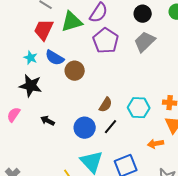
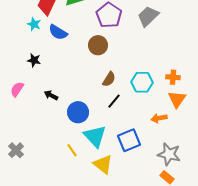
cyan star: (31, 58) -> (34, 24), moved
brown circle: (75, 71) -> (98, 45), moved
black star: (31, 86) -> (34, 60), size x0.6
blue circle: (85, 128) -> (78, 112), moved

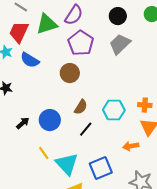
black arrow: (51, 95) -> (23, 123), turned 112
blue circle: (78, 112) -> (50, 120), moved
yellow line: (72, 150) -> (44, 153), moved

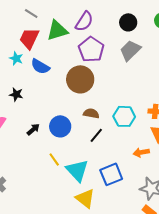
brown circle: (70, 73) -> (80, 79), size x1.4
brown semicircle: (81, 107) -> (91, 113), turned -112

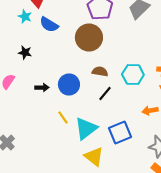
black arrow: (33, 129) -> (42, 88), turned 40
cyan triangle: (77, 170) -> (86, 128), turned 35

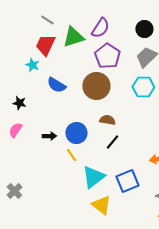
blue semicircle: (49, 24) -> (56, 85), moved
black star: (25, 52) -> (19, 103), moved
cyan hexagon: (133, 74) -> (143, 87), moved
yellow line: (63, 118) -> (71, 155), moved

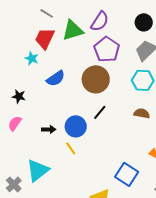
blue semicircle: (56, 85) -> (56, 78), turned -66
brown semicircle: (107, 120) -> (142, 113), moved
black line: (112, 142) -> (100, 112), moved
cyan triangle: (93, 177) -> (38, 170), moved
blue square: (127, 181) -> (127, 174), turned -35

